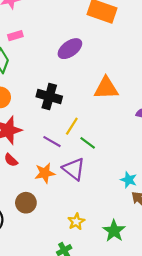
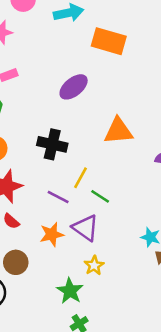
brown circle: (26, 203) -> (16, 262), moved
yellow star: (76, 222) -> (94, 266), moved
green star: (114, 231) -> (70, 291), moved

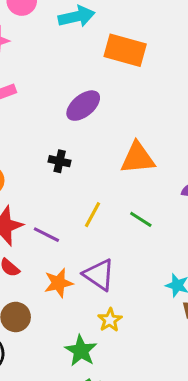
black cross: (52, 144) -> (60, 161), moved, size x0.6
green line: (100, 196) -> (141, 219), moved
purple line: (58, 197) -> (46, 235), moved

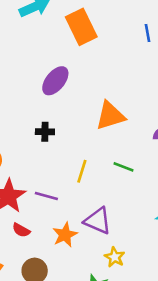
orange rectangle: (125, 50) -> (81, 27), turned 60

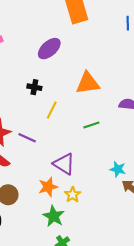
green line: (123, 167) -> (91, 125), turned -49
yellow line: (82, 171) -> (52, 110), moved
orange star: (65, 235) -> (48, 187), moved

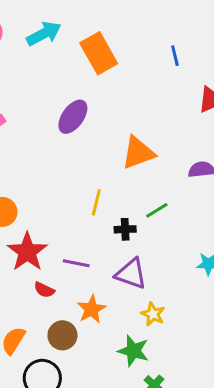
black cross: (34, 87) -> (125, 229), moved
purple line: (27, 138) -> (76, 263), moved
orange star: (48, 187) -> (91, 309), moved

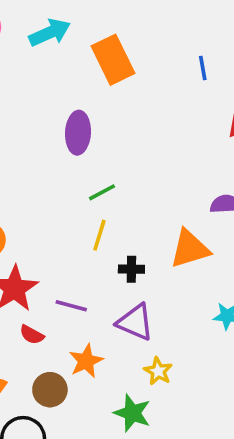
purple ellipse: (73, 117) -> (78, 133), turned -36
orange triangle: (138, 153) -> (190, 249), moved
green line: (157, 210) -> (102, 192), moved

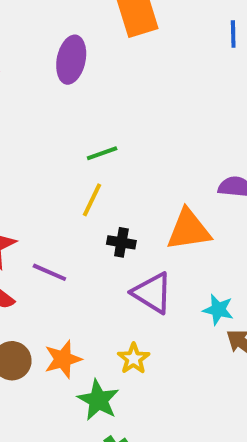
purple ellipse: (78, 133) -> (71, 60), moved
purple triangle: (135, 322) -> (152, 293), moved
orange star: (86, 361) -> (63, 359), moved

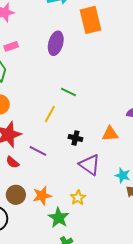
green line: (102, 153) -> (68, 92), turned 42
yellow line: (92, 200) -> (50, 114), moved
orange triangle: (189, 230) -> (110, 134), size x0.7

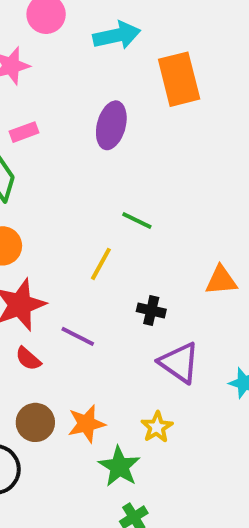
orange triangle: (110, 134) -> (221, 280), moved

